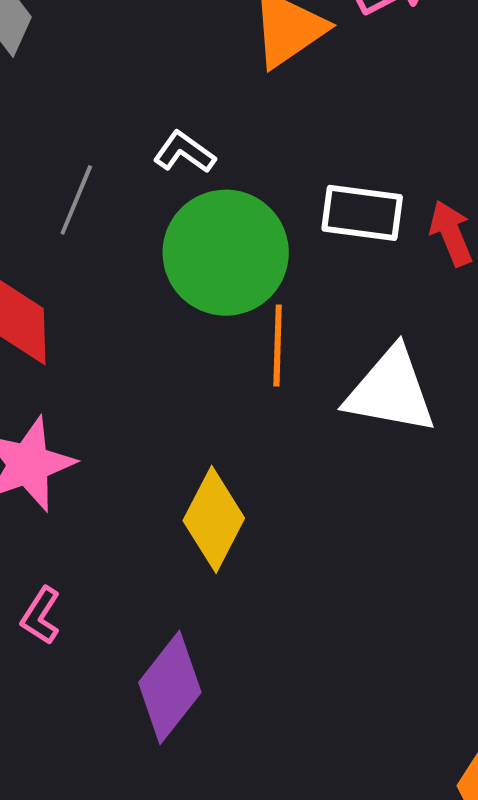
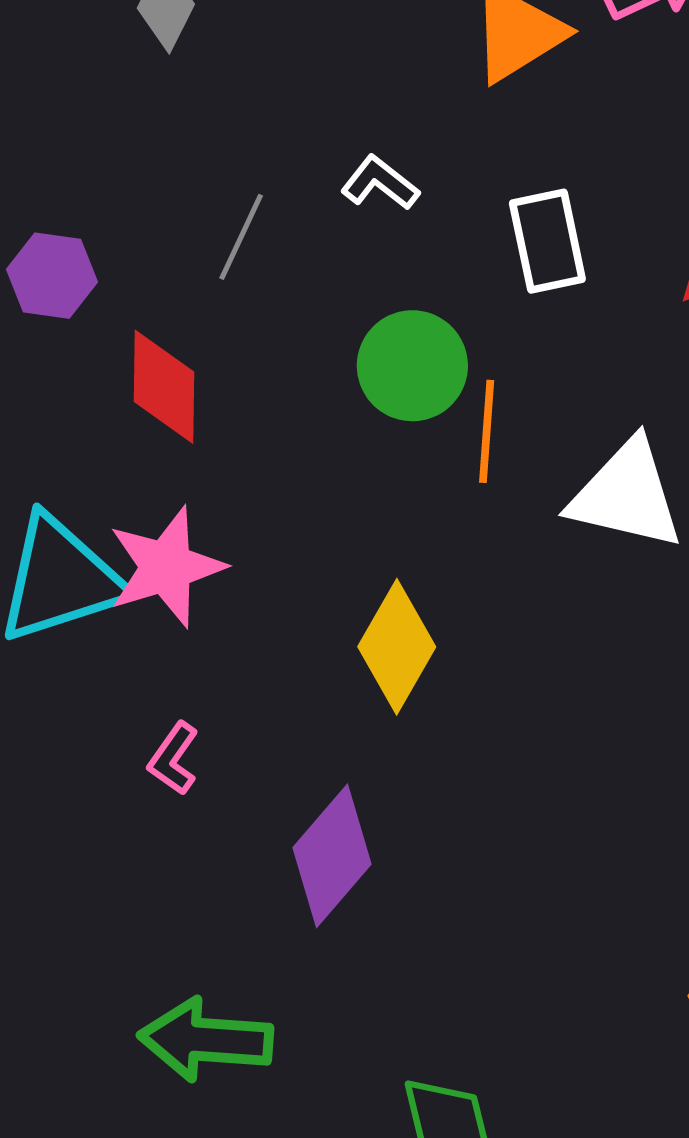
white rectangle: (362, 213) -> (547, 241), moved, turned 68
green circle: (226, 253) -> (412, 366), moved, size x0.7

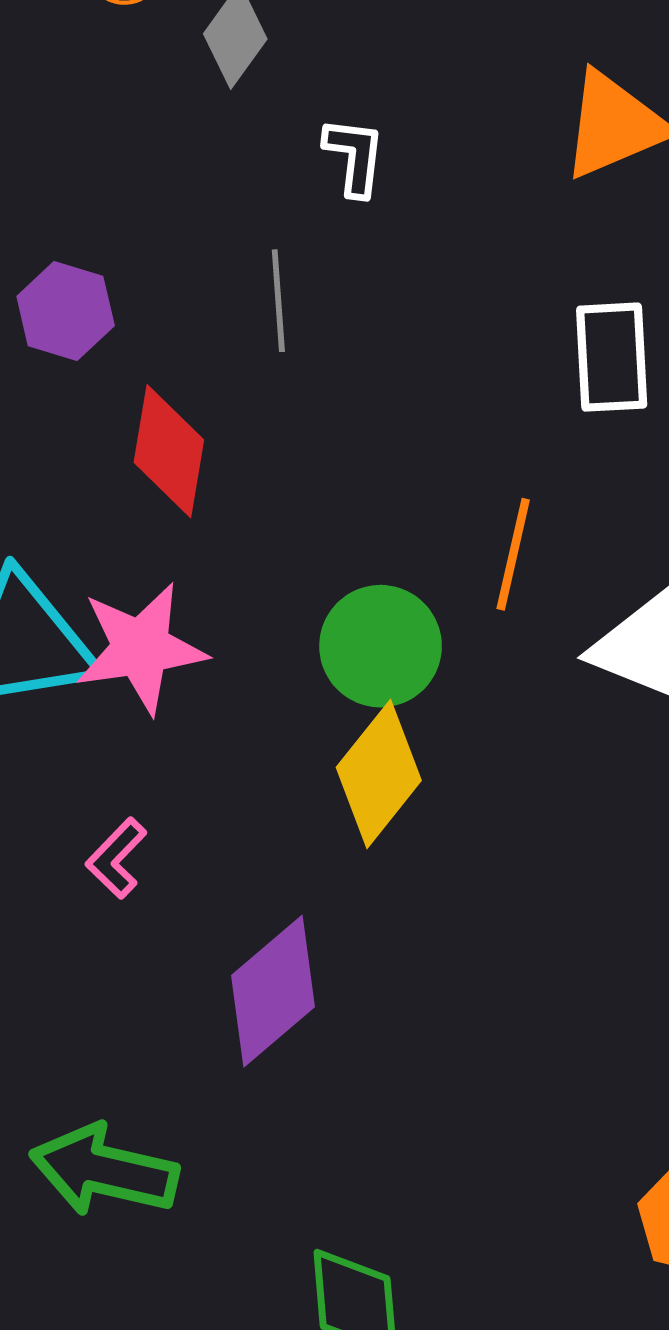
white L-shape: (380, 183) -> (354, 156), moved, turned 50
gray line: (241, 237) -> (278, 301), turned -38
green circle: (412, 366) -> (381, 646), moved

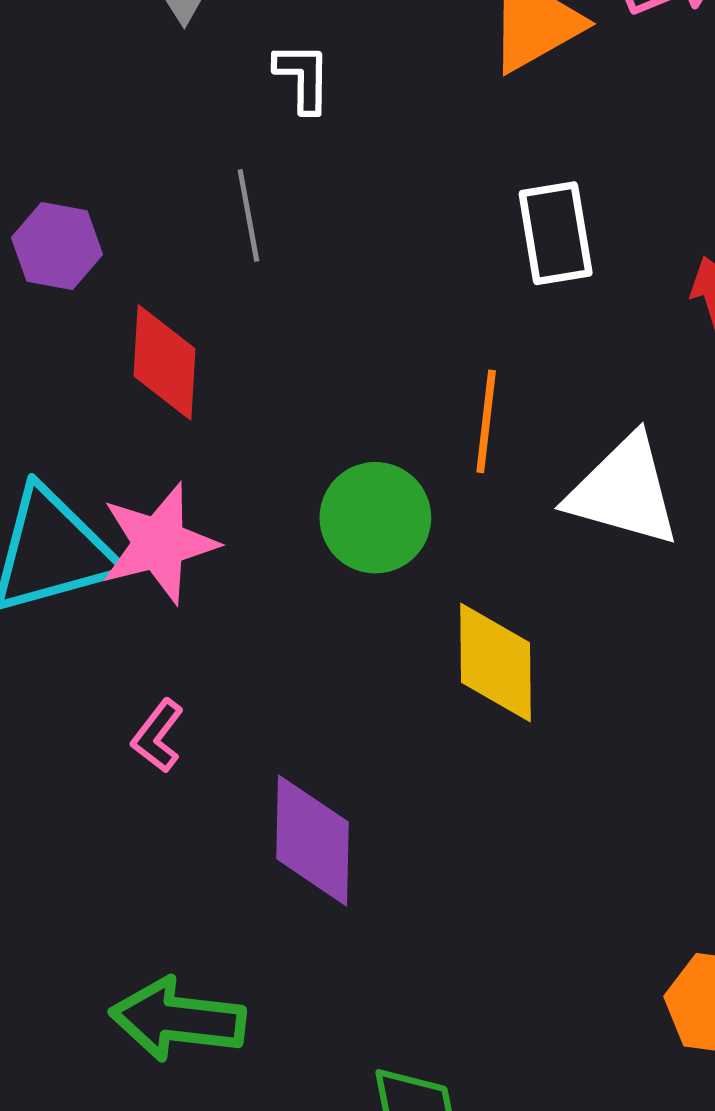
yellow diamond: (379, 774) -> (495, 663), moved, turned -33
purple diamond: (273, 991) -> (313, 840), turned -42

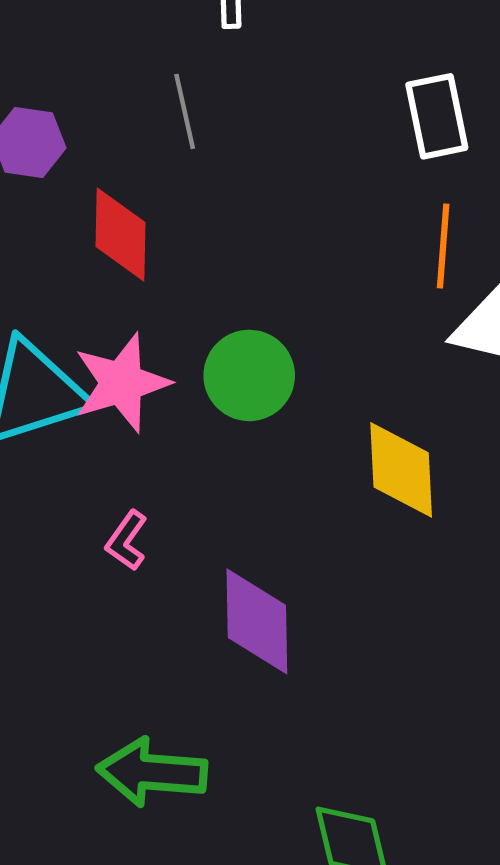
orange line: (486, 421) -> (443, 246), moved
green circle: (375, 518) -> (249, 375), moved

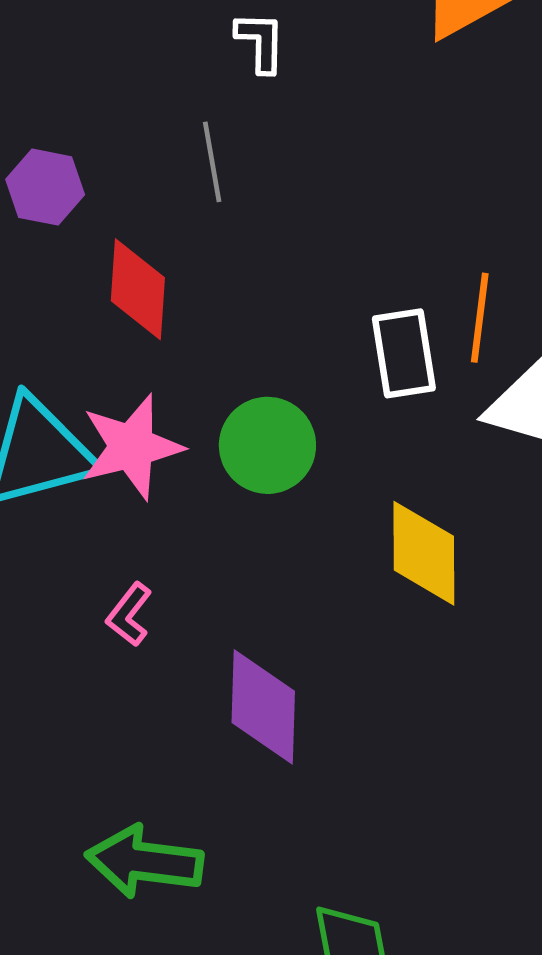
white rectangle: (437, 116) -> (404, 353), moved

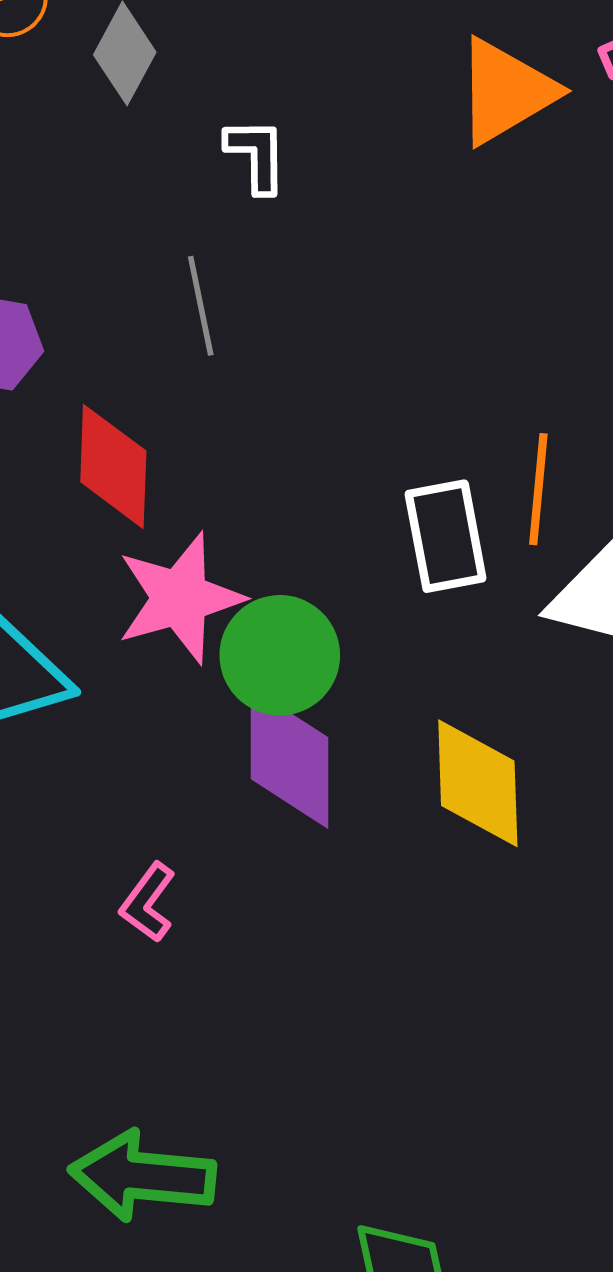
pink star: (132, 447) -> (180, 598), moved
pink L-shape: (129, 615) -> (148, 902), moved
purple diamond: (263, 707) -> (290, 758), moved

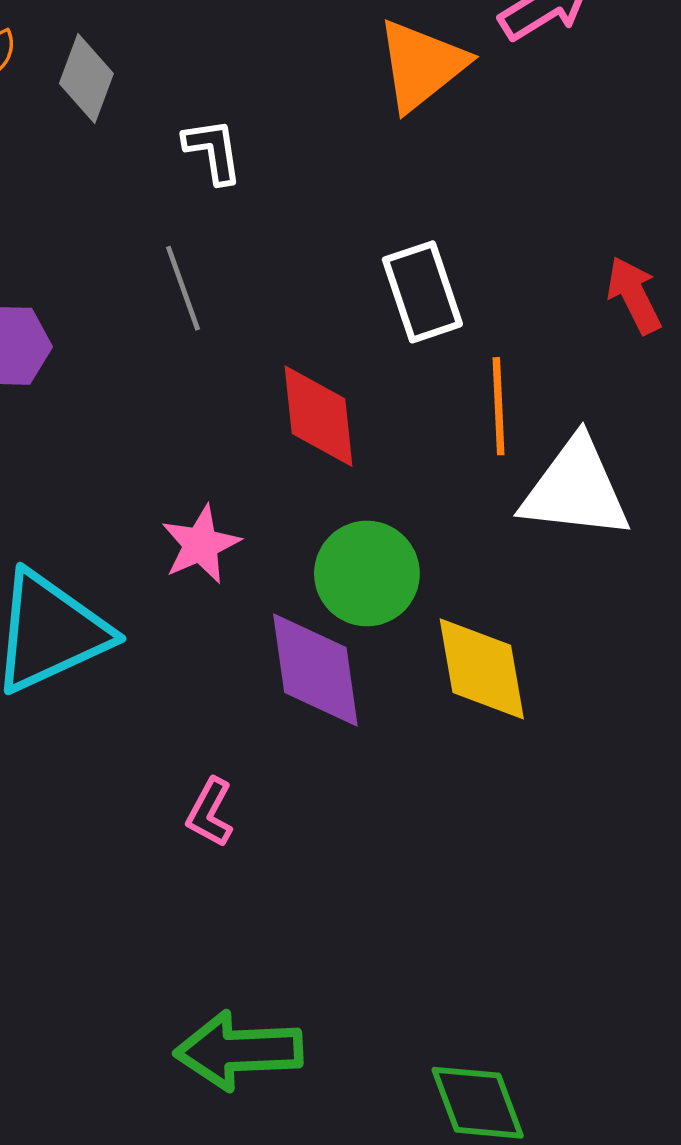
red diamond: (113, 466) -> (319, 416), moved
white rectangle: (446, 536) -> (422, 292), moved
pink star: (180, 598) -> (201, 544), size x0.7
green circle: (280, 655) -> (367, 574), moved

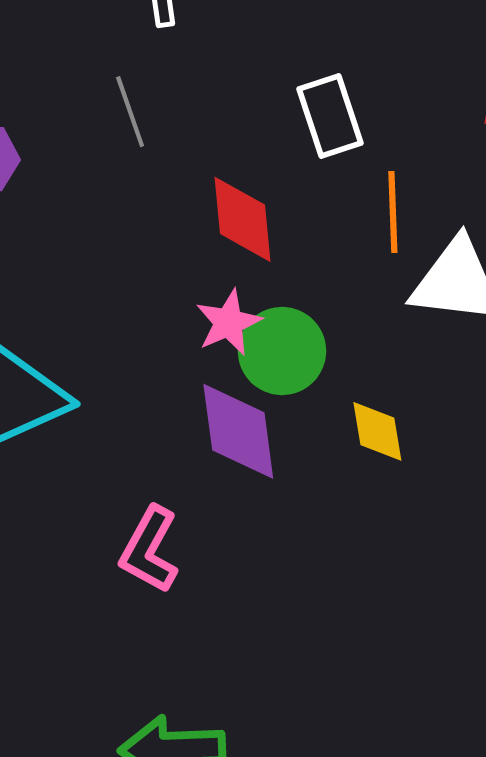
pink star: (201, 544) -> (229, 323), moved
yellow diamond: (482, 669) -> (377, 431), size x0.7
pink L-shape: (210, 813) -> (149, 550), size x1.5

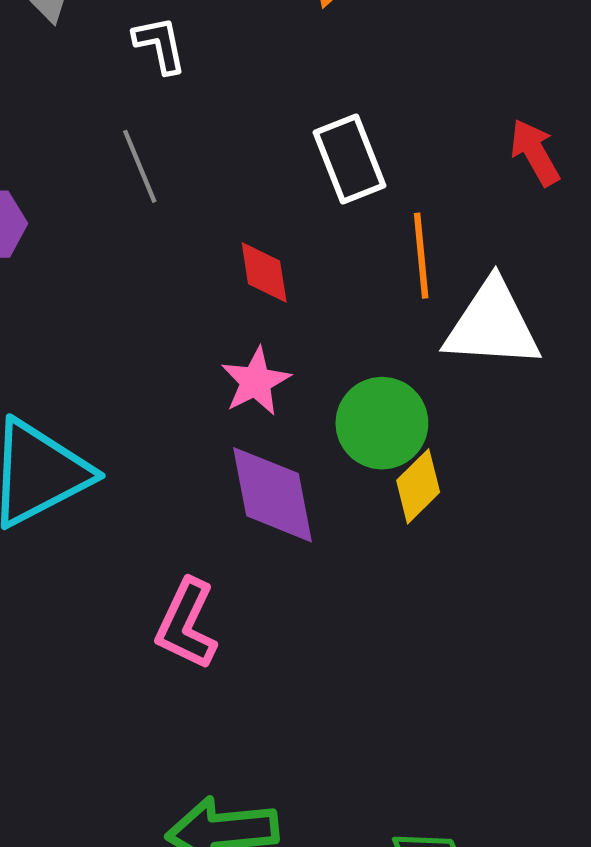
red diamond: (242, 219) -> (264, 272), size x0.7
green circle: (282, 351) -> (382, 423), moved
yellow diamond: (377, 431) -> (418, 486), turned 58

